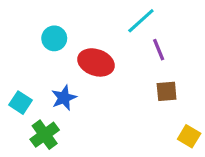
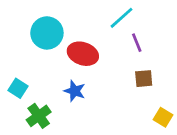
cyan circle: (54, 38) -> (47, 33), size x1.5
blue star: (64, 98) -> (75, 91), moved, turned -30

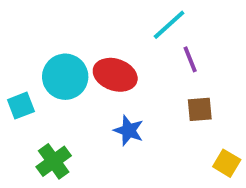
cyan circle: (47, 33) -> (65, 77), moved
cyan square: (18, 88) -> (21, 106), moved, turned 36
blue star: (75, 91) -> (129, 131), moved

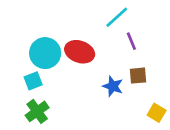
cyan square: (21, 106) -> (33, 81), moved
blue star: (129, 131) -> (113, 86), moved

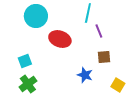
cyan line: (117, 17) -> (88, 13), turned -36
cyan circle: (45, 53) -> (36, 16), moved
blue star: (113, 86) -> (85, 75), moved

